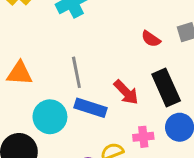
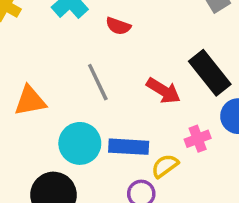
red semicircle: (151, 39) -> (118, 26), moved
blue rectangle: (90, 108) -> (129, 147), moved

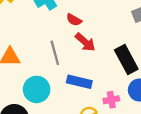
red arrow: (163, 91) -> (85, 42), moved
blue rectangle: (129, 147) -> (79, 82), moved

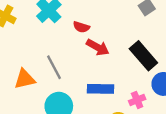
gray line: (55, 53) -> (54, 67), moved

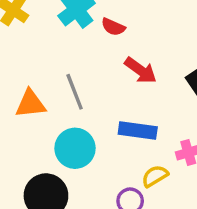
red semicircle: (81, 27) -> (113, 27), moved

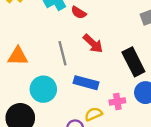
gray line: (75, 92) -> (62, 53), moved

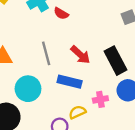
red arrow: (93, 43) -> (80, 55), moved

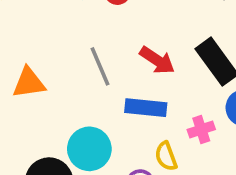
cyan circle: (28, 89) -> (89, 149), moved
yellow semicircle: (77, 112) -> (166, 156), turned -77

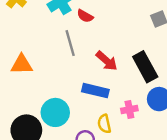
gray line: (100, 66) -> (70, 43), moved

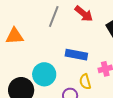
gray line: (70, 43) -> (54, 16), turned 40
red arrow: (107, 61) -> (84, 14), moved

